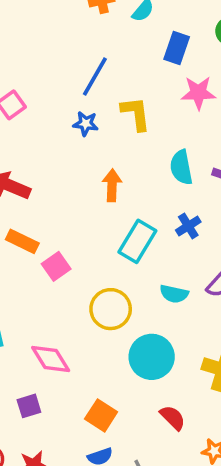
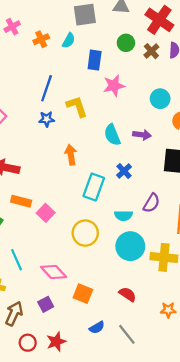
cyan circle: (152, 357) -> (130, 246), moved
orange square: (101, 415) -> (83, 294), moved
red semicircle: (173, 418) -> (128, 294), moved

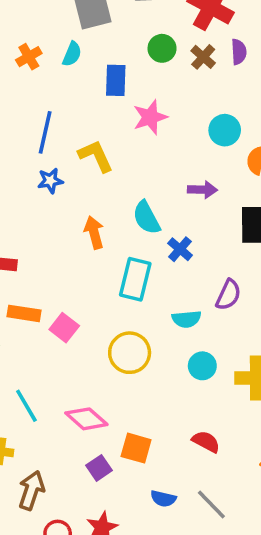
cyan semicircle: (112, 135) -> (146, 218), moved
cyan circle: (130, 246) -> (202, 366), size x0.6
purple square: (46, 304) -> (99, 468), moved
blue semicircle: (97, 327) -> (163, 499), turned 49

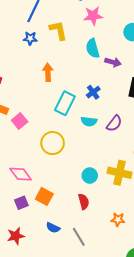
cyan semicircle: (146, 218) -> (93, 48), moved
cyan semicircle: (186, 319) -> (89, 121), moved
cyan circle: (202, 366) -> (90, 176), moved
red semicircle: (206, 442) -> (84, 202), turned 35

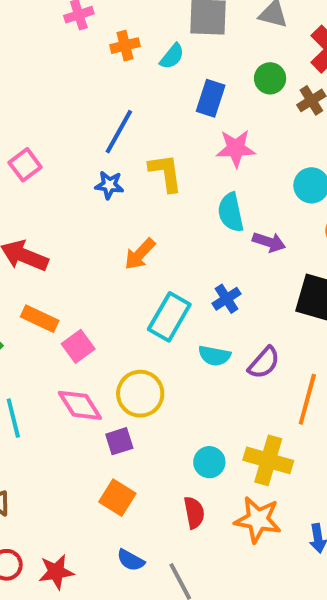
orange arrow: (48, 72) -> (140, 254), turned -138
pink diamond: (21, 174) -> (80, 405), moved
purple square: (21, 203) -> (119, 441), moved
orange star: (118, 220) -> (258, 520), moved, size x1.6

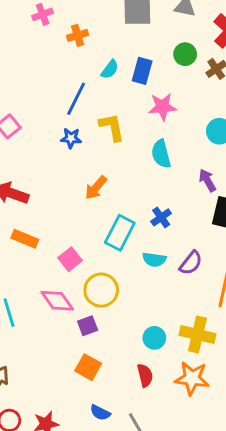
cyan semicircle: (172, 56) -> (110, 69), moved
purple arrow: (269, 242) -> (207, 180), moved, turned -135
pink square: (78, 346) -> (70, 259), moved

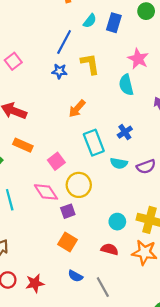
pink star: (162, 107) -> (138, 59), moved, turned 30
cyan rectangle: (120, 233) -> (94, 143), turned -50
purple semicircle: (191, 263) -> (146, 167), turned 30
red semicircle: (145, 375) -> (110, 249), turned -63

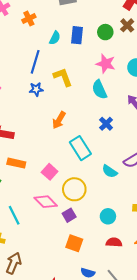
green circle: (146, 11) -> (105, 32), moved
blue cross: (125, 132) -> (106, 124), moved
cyan semicircle: (119, 163) -> (110, 171), moved, turned 35
cyan circle: (117, 222) -> (108, 216), moved

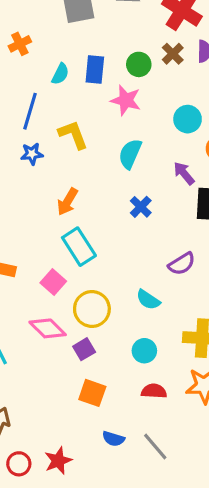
pink star: (106, 64) -> (126, 100), moved
cyan semicircle: (99, 90) -> (130, 154), turned 48
cyan rectangle: (80, 148) -> (79, 247), moved
cyan semicircle: (110, 171) -> (148, 300), moved

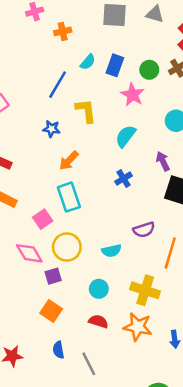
blue star: (32, 154) -> (51, 129), moved
cyan semicircle: (148, 300) -> (111, 251), turned -60
blue semicircle: (113, 439) -> (58, 350), turned 49

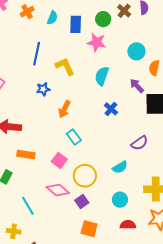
cyan semicircle: (88, 62) -> (52, 18), moved
cyan rectangle: (69, 197) -> (74, 137), size x0.7

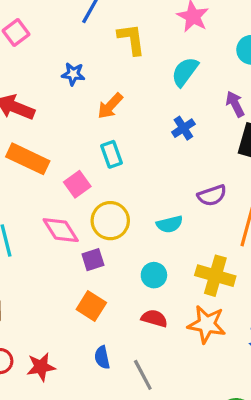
blue star: (43, 89) -> (73, 74), moved
orange rectangle: (26, 154) -> (28, 159), size x1.4

